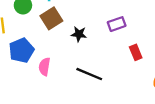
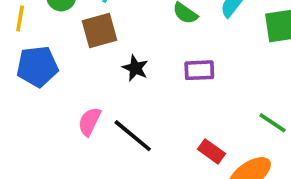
red rectangle: (136, 52) -> (212, 151), moved, turned -49
pink semicircle: (44, 67) -> (89, 122), moved

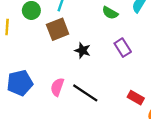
blue pentagon: (37, 66) -> (20, 83), moved
purple rectangle: (199, 70) -> (123, 48), turned 66

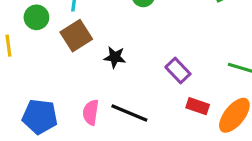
purple rectangle: (123, 48) -> (178, 70), moved
blue pentagon: (20, 83) -> (40, 117), turned 30

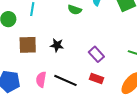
brown square: (76, 36) -> (28, 45), moved, turned 30
red rectangle: (198, 106) -> (96, 79), moved

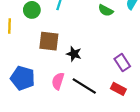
black star: (57, 45) -> (74, 54), moved

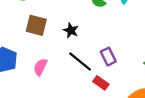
black star: (74, 54) -> (71, 30), moved
black line: (84, 86) -> (80, 62), moved

